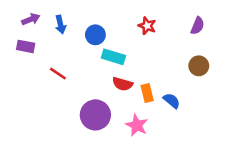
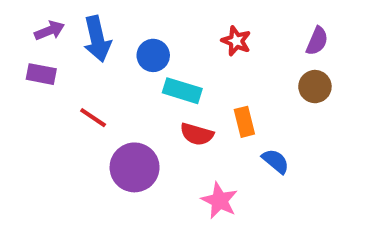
blue arrow: (60, 24) -> (97, 39), size x1.5
brown circle: (199, 66) -> (315, 87), moved
orange rectangle: (147, 93) -> (244, 122), moved
purple circle: (95, 115) -> (135, 167), moved

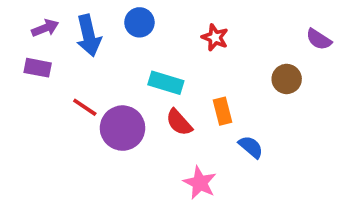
purple semicircle: (317, 41) -> (319, 39), moved, turned 100
blue circle: (153, 55) -> (139, 22), moved
red semicircle: (197, 134) -> (179, 122), turned 32
purple circle: (135, 167) -> (122, 128), moved

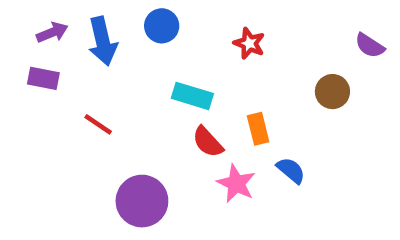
purple circle: (122, 128) -> (142, 201), moved
pink star: (200, 183) -> (236, 184), moved

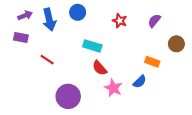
purple semicircle: (370, 46) -> (154, 21), moved, turned 96
brown circle: (332, 92) -> (176, 44), moved
orange rectangle: (258, 129) -> (152, 62), moved, turned -56
blue semicircle: (291, 170) -> (140, 82), turned 96

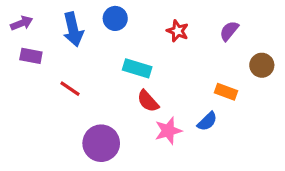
purple arrow: (25, 15) -> (22, 23), moved
pink star: (113, 88) -> (168, 131), turned 30

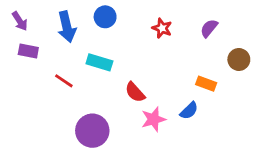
purple arrow: (22, 23) -> (20, 21), turned 78
cyan rectangle: (137, 68) -> (99, 62), moved

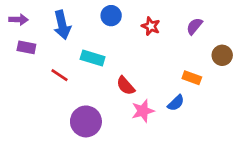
blue circle: (105, 17) -> (111, 16), moved
purple arrow: (20, 21) -> (18, 20), turned -54

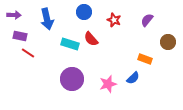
red line: (59, 75) -> (28, 53), moved
red semicircle: (126, 86) -> (91, 39), moved
purple circle: (86, 121) -> (72, 79), moved

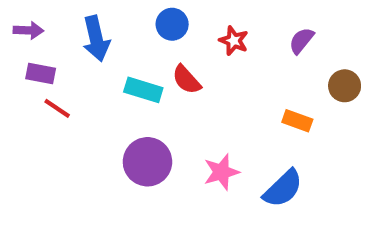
blue semicircle: (133, 78) -> (283, 188), moved, size x1.5

